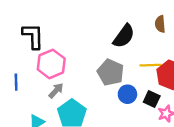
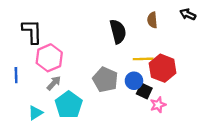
black semicircle: (124, 36) -> (118, 32), turned -50
gray pentagon: (111, 72) -> (105, 80), moved
blue circle: (127, 94) -> (134, 81), moved

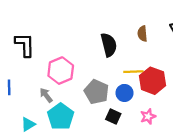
pink hexagon: (49, 58) -> (61, 71), moved
gray arrow: (54, 83) -> (46, 95), turned -80
black square: (144, 91) -> (113, 116), moved

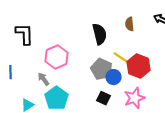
yellow line: (133, 72) -> (122, 58), turned 36
gray pentagon: (96, 92) -> (102, 69), moved
pink star: (148, 116) -> (134, 98), size x1.5

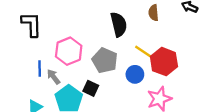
gray pentagon: (102, 69) -> (105, 60), moved
blue line: (10, 72) -> (40, 69), moved
black square: (104, 98) -> (91, 88), moved

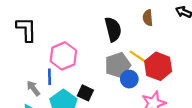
gray pentagon: (105, 60) -> (118, 65), moved, turned 30
blue line: (40, 69) -> (49, 77), moved
gray arrow: (54, 77) -> (33, 88), moved

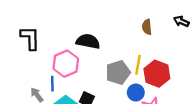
black semicircle: (113, 29) -> (88, 41), moved, turned -65
yellow line: (139, 57) -> (138, 65), turned 66
blue circle: (129, 79) -> (136, 93), moved

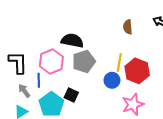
black L-shape: (30, 38) -> (18, 63), moved
gray pentagon: (118, 72) -> (84, 61), moved
blue circle: (136, 93) -> (112, 80), moved

